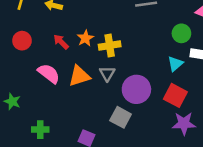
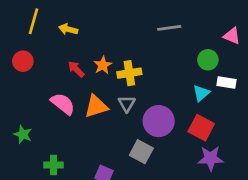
red circle: (22, 41) -> (23, 61), moved

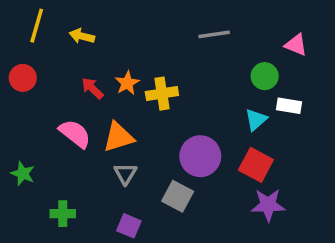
gray triangle: (127, 104) -> (125, 174), moved

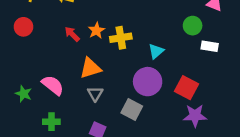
cyan triangle: (256, 120) -> (156, 51), moved
pink semicircle: (75, 134) -> (53, 85), moved

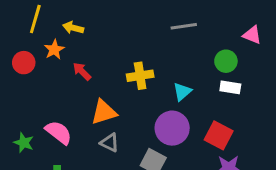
orange star: (96, 30) -> (54, 50), moved
white rectangle: (210, 46) -> (230, 87), moved
gray triangle: (95, 94) -> (110, 143), turned -35

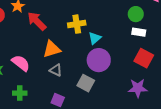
red arrow: (82, 71) -> (37, 21), size x1.5
cyan triangle: (182, 92) -> (95, 38), moved
red square: (219, 135) -> (144, 58), moved

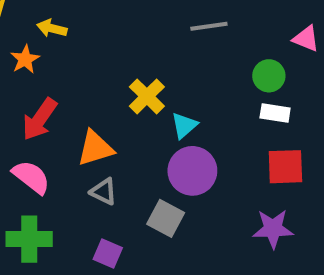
red arrow: (37, 21) -> (40, 119), moved, turned -100
yellow cross: (77, 24) -> (147, 96), turned -36
red square: (144, 58) -> (285, 167), turned -30
green cross: (20, 93) -> (29, 239), size x1.5

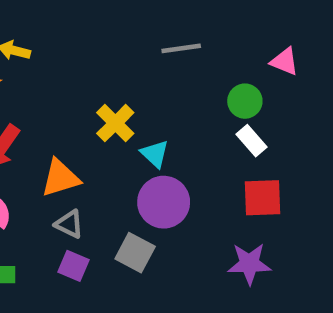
white rectangle: (275, 113) -> (252, 141), turned 40
cyan triangle: (184, 125) -> (155, 154), turned -36
purple square: (108, 254) -> (74, 266), moved

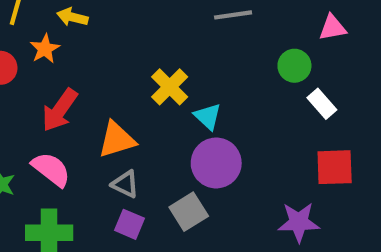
pink triangle: (284, 62) -> (332, 28), turned -32
white rectangle: (252, 141) -> (322, 104), moved
red square: (262, 198) -> (335, 167), moved
gray square: (135, 253) -> (189, 212), turned 30

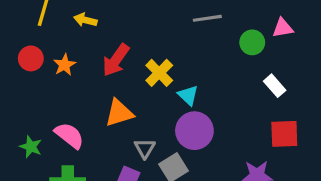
orange star: (45, 49) -> (65, 65), moved
green circle: (294, 66) -> (252, 42), moved
red arrow: (60, 110) -> (116, 60), moved
gray triangle: (125, 184) -> (145, 148), moved, turned 35

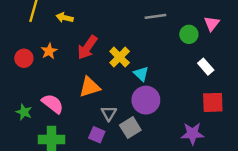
pink triangle: (283, 28) -> (212, 24), turned -42
red circle: (31, 58) -> (24, 58), moved

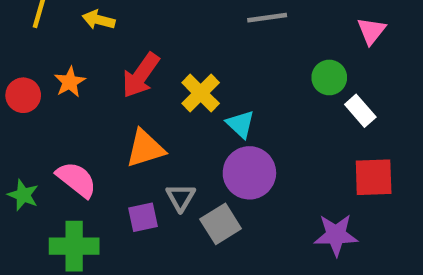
green circle: (189, 34) -> (329, 77), moved
purple square: (97, 135) -> (143, 217), moved, turned -35

